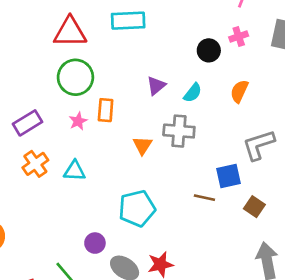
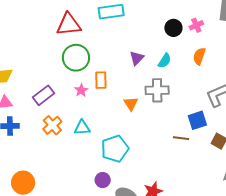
pink cross: (239, 37) -> (196, 25), moved
cyan pentagon: (137, 208) -> (115, 149), moved

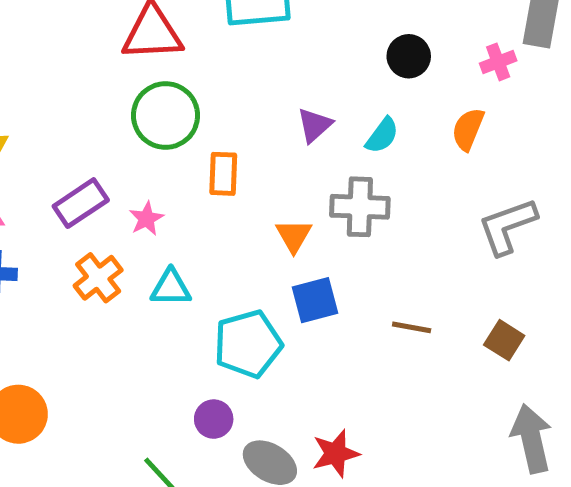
pink cross: (196, 25) -> (498, 62), moved
pink star: (81, 90) -> (146, 219), moved
blue square: (197, 120) -> (315, 300), moved

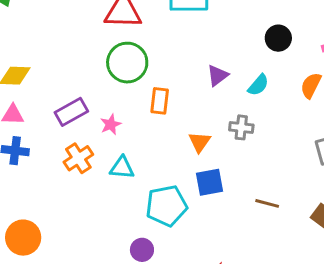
gray cross: (360, 207) -> (241, 127), size x0.7

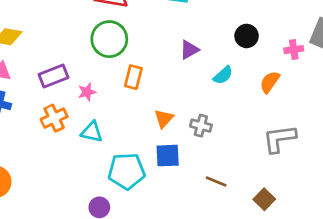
purple triangle: (218, 75) -> (189, 50), moved
gray cross: (241, 127) -> (201, 126), moved

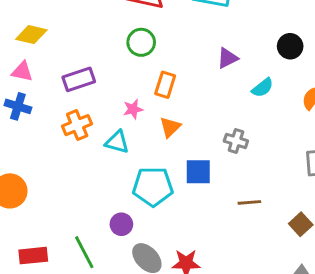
green circle: (109, 39) -> (141, 42), size x0.7
pink star: (87, 92) -> (133, 109), moved
orange triangle: (164, 119) -> (170, 127), moved
brown line: (216, 182) -> (249, 202), turned -30

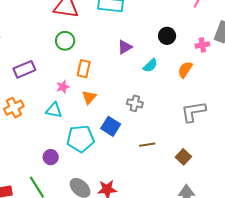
orange cross: (77, 125) -> (14, 108), moved
blue square: (198, 172) -> (111, 126), turned 36
purple circle: (121, 224) -> (51, 157), moved

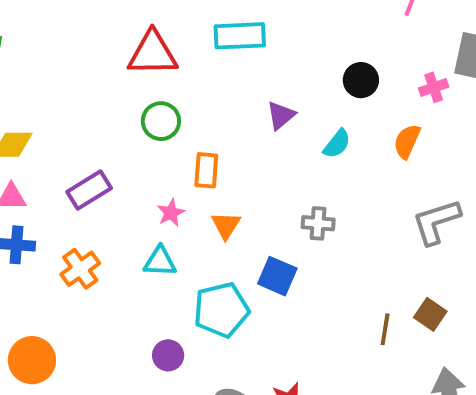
brown line: (147, 145) -> (385, 329), moved, turned -63

